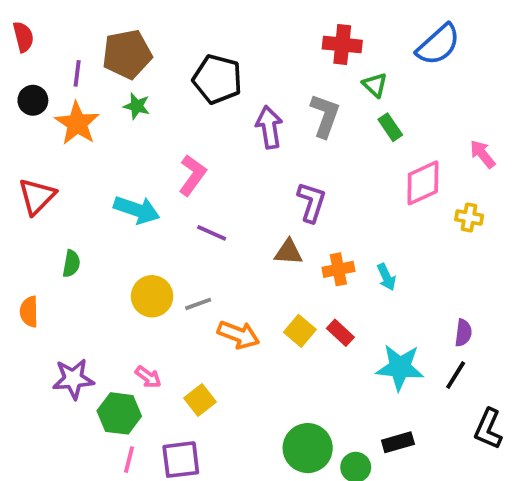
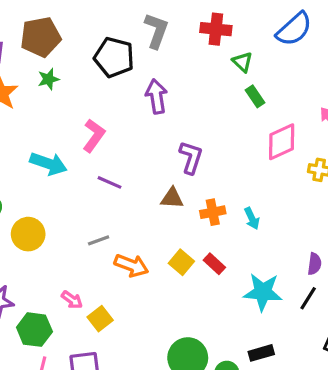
green star: (137, 106) -> (48, 79), turned -30
gray L-shape: (325, 116) -> (156, 31), moved
yellow circle: (152, 296) -> (28, 234), moved
pink arrow: (148, 377) -> (72, 300), moved

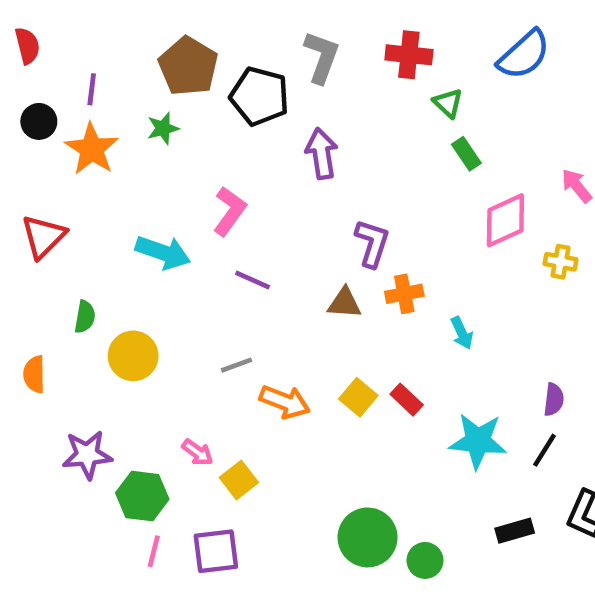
brown pentagon: (41, 37) -> (188, 66), moved, turned -30
orange cross: (213, 212) -> (404, 294), moved
black rectangle: (261, 353) -> (515, 531), moved

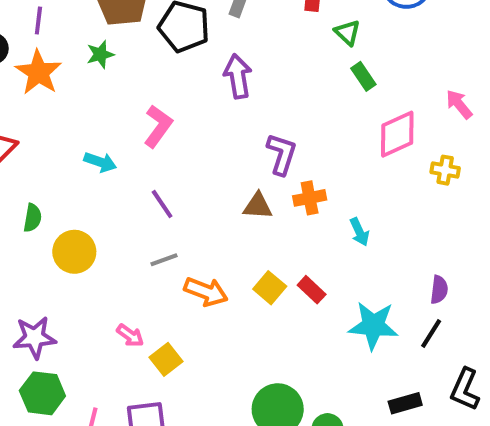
cyan arrow: (163, 252) -> (100, 162), size x0.7
purple line: (253, 280) -> (162, 204), moved, turned 32
green hexagon: (142, 496) -> (42, 393), moved

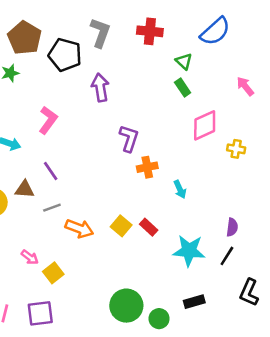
green triangle: (347, 33) -> (184, 61), moved
pink arrow: (459, 104) -> (245, 86), moved
brown triangle: (258, 206) -> (25, 189), moved
black rectangle: (405, 403) -> (194, 302), moved

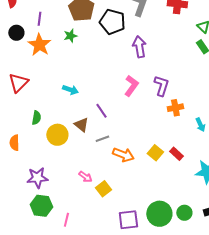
pink L-shape: (48, 120) -> (131, 86), moved
brown triangle: (25, 189) -> (81, 125), turned 35
purple square: (40, 313) -> (128, 220), moved
green circle: (159, 319) -> (184, 213), moved

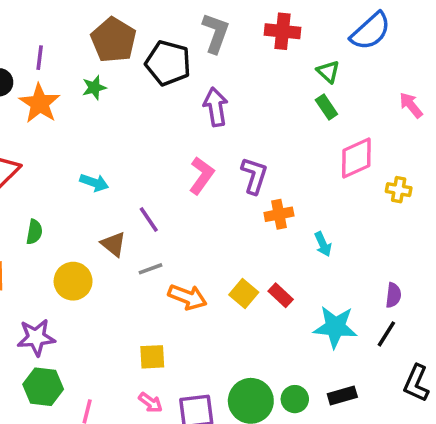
yellow circle: (57, 135) -> (73, 281), moved
pink arrow: (85, 177) -> (150, 403), moved
yellow square: (103, 189) -> (152, 357), turned 35

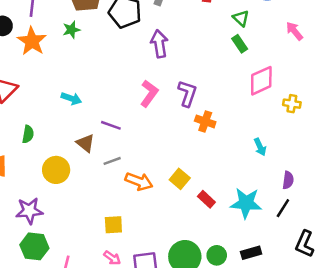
pink arrow: (411, 105) -> (294, 31), moved
orange cross: (279, 214) -> (205, 121), turned 30
purple line: (149, 220) -> (111, 125), turned -36
cyan arrow: (323, 244) -> (260, 147), moved
red rectangle: (281, 295) -> (206, 199), moved

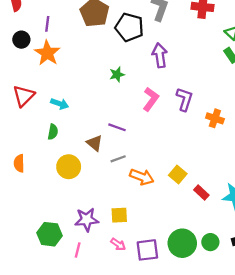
green star: (71, 30) -> (117, 74), moved
cyan arrow: (71, 99) -> (60, 104), moved
orange cross: (205, 121) -> (215, 118), moved
green semicircle: (28, 134) -> (53, 132), moved
purple star: (29, 211) -> (87, 220), moved

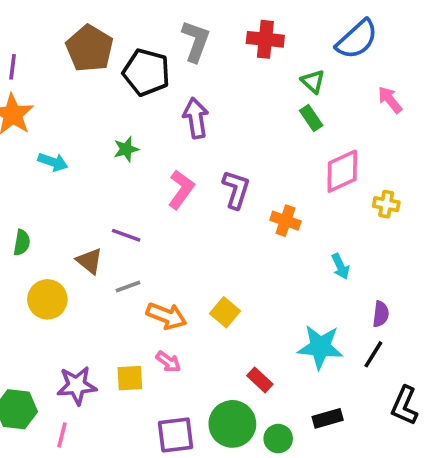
cyan arrow: (60, 104) -> (53, 162), moved
red rectangle: (201, 193) -> (260, 380), moved
green circle: (210, 242) -> (278, 439), moved
pink arrow: (118, 244) -> (168, 362), moved

